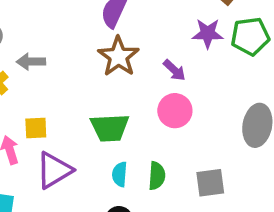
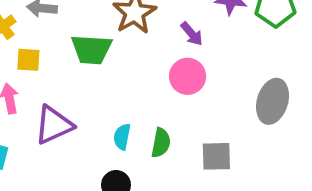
yellow square: (36, 128) -> (28, 60), moved
green trapezoid: (110, 128) -> (91, 49), moved

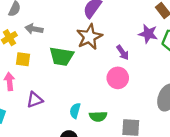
purple triangle: (54, 125) -> (35, 100), size x0.7
green semicircle: (161, 143) -> (98, 116), turned 72

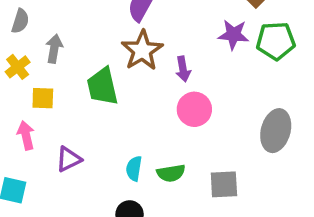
gray arrow: (34, 29) -> (54, 49), turned 96
purple arrow: (123, 53) -> (183, 69), moved, turned 32
green trapezoid: (61, 56) -> (102, 86), turned 75

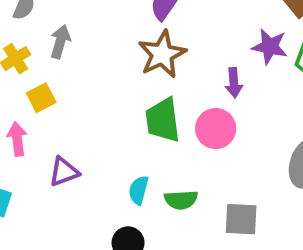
purple arrow: (183, 69) -> (234, 83), moved
green trapezoid: (102, 86) -> (163, 120), moved
yellow square: (43, 98) -> (41, 98), turned -35

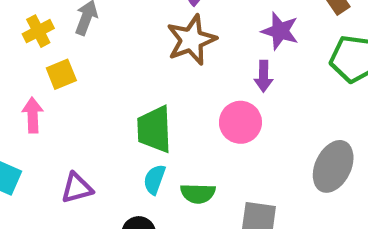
purple star: (270, 47) -> (280, 31), moved
green trapezoid: (163, 120) -> (154, 129), moved
purple triangle: (64, 172) -> (77, 188), moved

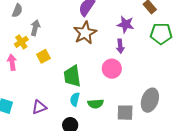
yellow cross: (38, 31) -> (21, 42), moved
yellow square: (61, 74) -> (43, 56), moved
pink arrow: (33, 115) -> (12, 62), moved
gray ellipse: (333, 166) -> (150, 100), moved

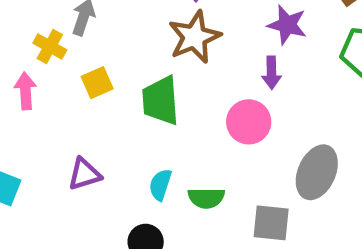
yellow cross: (21, 42) -> (50, 47), turned -32
green trapezoid: (72, 76) -> (161, 101), moved
gray ellipse: (150, 100) -> (317, 172), moved
purple triangle: (39, 107) -> (84, 174), moved

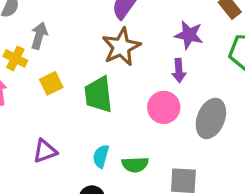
gray ellipse: (317, 172) -> (211, 118), moved

